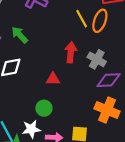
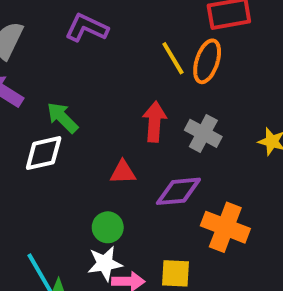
green arrow: (20, 35) -> (62, 118), moved
purple diamond: (109, 80) -> (178, 191), moved
white star: (31, 129) -> (105, 263), moved

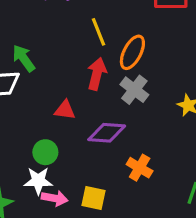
yellow line: (173, 58) -> (98, 32), moved
orange ellipse: (207, 61) -> (132, 52), moved
orange cross: (225, 227) -> (140, 168), size x0.7

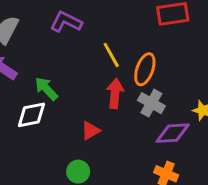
red triangle: (65, 110) -> (91, 131), turned -30
purple diamond: (107, 133) -> (173, 133), moved

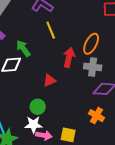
yellow line: (111, 55) -> (51, 30), moved
gray cross: (151, 103) -> (93, 67), turned -30

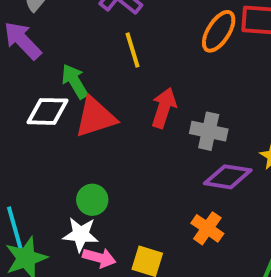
orange ellipse: (91, 44) -> (219, 31), moved
red triangle: (49, 80) -> (95, 117), moved, size x1.6

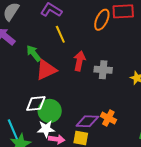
white diamond: (48, 111) -> (36, 103), moved
purple diamond: (228, 177) -> (87, 121), moved
green circle: (92, 200) -> (50, 111), size x1.5

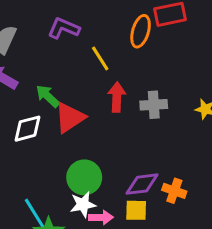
yellow line: (60, 34) -> (100, 58), moved
white diamond: (36, 103) -> (27, 129), moved
orange cross: (108, 118) -> (174, 191), moved

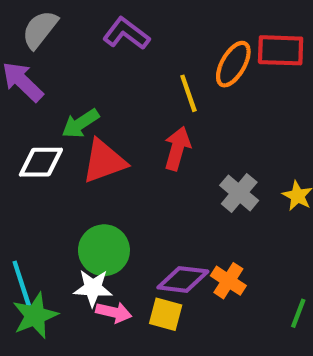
yellow line: (100, 58) -> (188, 93), moved
green arrow: (48, 96) -> (80, 124), turned -90
gray cross: (154, 105) -> (239, 193), moved, turned 30
orange cross: (174, 191) -> (228, 281), moved

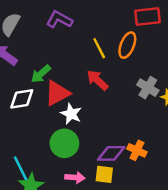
orange ellipse: (233, 64) -> (127, 45), moved
red arrow: (177, 148) -> (97, 80), turned -55
gray cross: (239, 193) -> (148, 88), moved
white star: (93, 288) -> (71, 114), moved, turned 30

